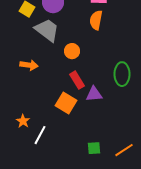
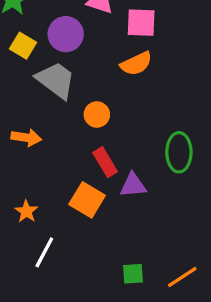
orange semicircle: (96, 20) -> (136, 64), turned -126
orange star: (23, 121) -> (26, 211), moved

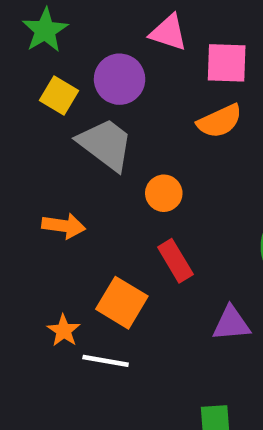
purple triangle: (133, 185) -> (231, 324), moved
orange square: (87, 200) -> (122, 303), moved
white line: (44, 252) -> (106, 361), moved, turned 72

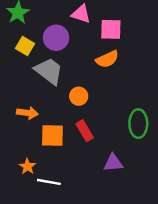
orange square: (122, 303) -> (52, 135), moved, turned -30

